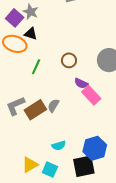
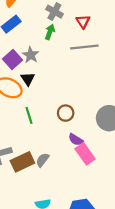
black triangle: (31, 34) -> (28, 79), turned 32
green line: (36, 67) -> (29, 115), turned -49

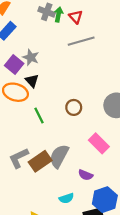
green arrow: (50, 32) -> (59, 14), moved
purple semicircle: (76, 140) -> (86, 175), moved
gray semicircle: (43, 160) -> (59, 156), size x1.6

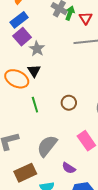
purple square: (14, 65) -> (22, 37), moved
brown rectangle: (40, 161) -> (25, 173), moved

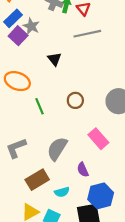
gray star: (37, 49) -> (31, 26), moved
black triangle: (34, 71) -> (54, 59), moved
purple semicircle: (69, 168) -> (83, 170), turned 40

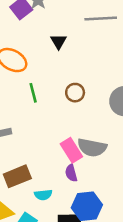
pink rectangle: (98, 139) -> (71, 150), moved
gray semicircle: (57, 149) -> (92, 148), moved, turned -120

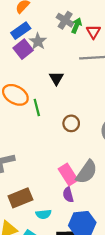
green line: (33, 93) -> (37, 107), moved
gray semicircle: (92, 148) -> (87, 172), turned -65

